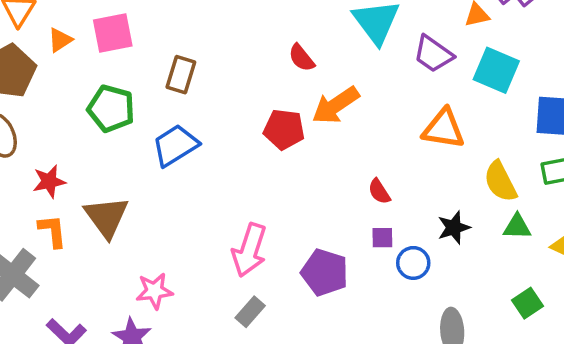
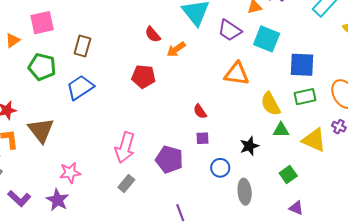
orange triangle: (60, 40) -> (13, 40), moved
orange arrow: (336, 105) -> (176, 49), moved, size x0.7
black star: (454, 228) -> (249, 146), moved
blue circle: (413, 263) -> (220, 168), moved

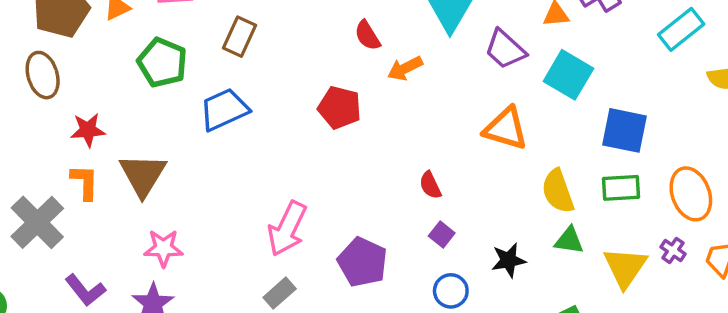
purple square: (202, 138) -> (442, 235), moved, turned 32
yellow triangle: (314, 140) -> (625, 267), turned 32
pink star: (70, 173) -> (163, 248), moved

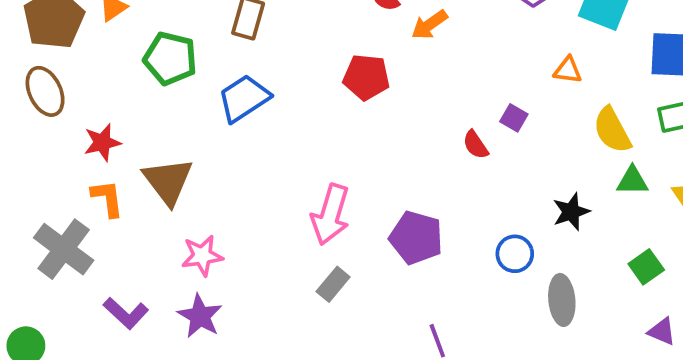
orange triangle: (506, 129) -> (568, 70), moved, size x0.6
purple square: (442, 235) -> (514, 118), moved

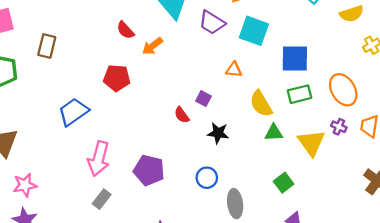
blue trapezoid: (244, 98) -> (73, 112), moved
black star: (571, 212) -> (218, 133), moved, turned 30

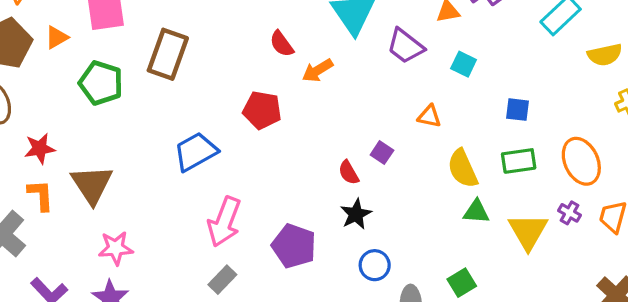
cyan square: (254, 31) -> (464, 64), size x0.6
brown rectangle: (47, 46) -> (168, 54), size x1.4
blue square: (295, 58) -> (518, 110), size x0.6
black star: (218, 133) -> (356, 214), moved, turned 30
green square: (284, 183) -> (462, 283), moved

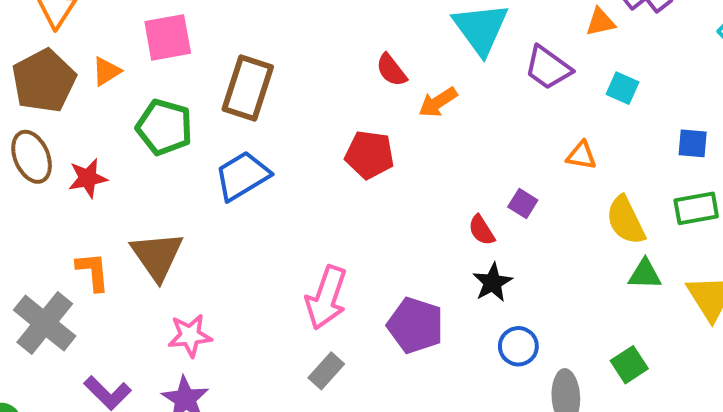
red star: (40, 149) -> (88, 178), moved
blue trapezoid: (196, 152) -> (242, 176), moved

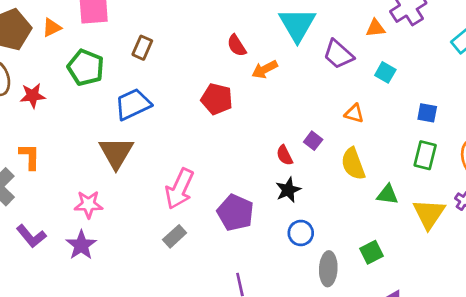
brown rectangle: (248, 88) -> (142, 48), size x0.6
green rectangle: (696, 208) -> (425, 155), turned -72
yellow semicircle: (626, 220) -> (353, 164), moved
brown triangle: (157, 256) -> (116, 153), moved

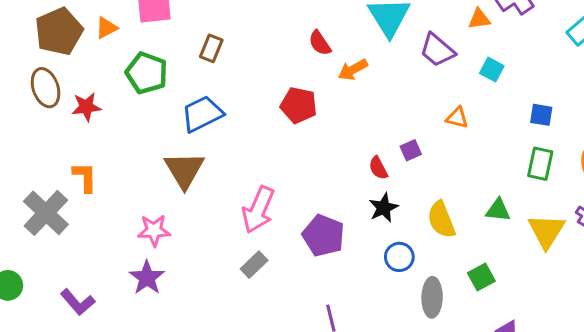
purple square: (313, 141) -> (411, 150), turned 30
yellow semicircle: (353, 164) -> (441, 220), moved
purple L-shape: (31, 236) -> (78, 302), moved

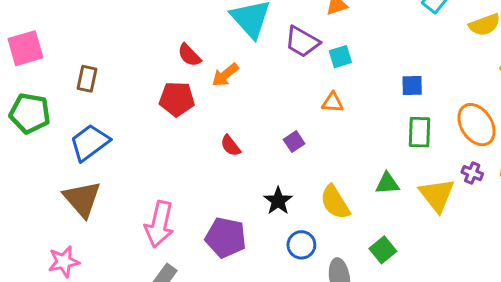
cyan square: (492, 70) -> (340, 57), moved, turned -35
red pentagon: (299, 105) -> (177, 99), moved
red semicircle: (378, 168) -> (230, 146), moved

